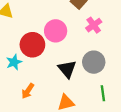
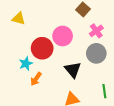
gray circle: (94, 62) -> (96, 53), moved
orange arrow: (28, 91) -> (36, 79), moved

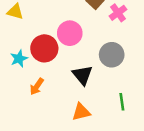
pink cross: (96, 31) -> (118, 13), moved
cyan star: (26, 64) -> (19, 59), moved

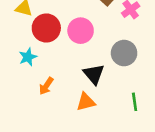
red circle: (44, 48) -> (46, 28), moved
orange triangle: (81, 112) -> (86, 102), moved

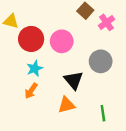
cyan star: (28, 57) -> (35, 68), moved
green line: (135, 102) -> (103, 113), moved

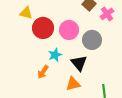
gray circle: (101, 61) -> (92, 40), moved
cyan star: (35, 68) -> (55, 55), moved

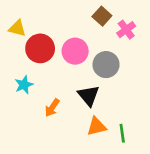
cyan star: (55, 55) -> (24, 85), moved
orange arrow: (43, 72) -> (52, 108), moved
orange triangle: (73, 84) -> (97, 126), moved

